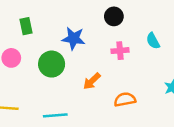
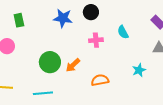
blue star: (74, 38) -> (63, 18), moved
green circle: (52, 64) -> (50, 62), moved

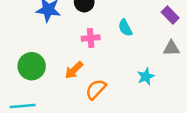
orange arrow: (73, 65) -> (74, 70), moved
orange semicircle: (100, 80) -> (96, 89), turned -36

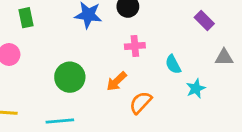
purple rectangle: (170, 15) -> (204, 21), moved
cyan semicircle: (125, 28) -> (173, 64), moved

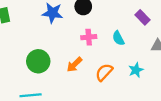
cyan semicircle: (173, 64) -> (118, 38), moved
orange semicircle: (141, 103) -> (104, 72), moved

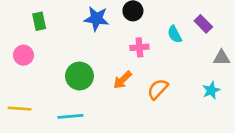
cyan semicircle: (118, 38) -> (175, 34), moved
cyan star: (136, 70) -> (211, 90), moved

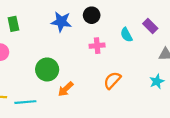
orange arrow: (123, 80) -> (66, 89), moved
cyan line: (70, 116) -> (25, 102), moved

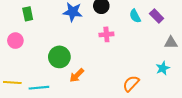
cyan semicircle: (126, 35) -> (135, 16), moved
orange semicircle: (112, 80) -> (131, 84), moved

